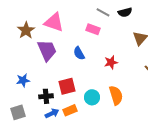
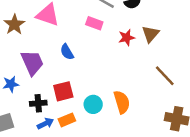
purple trapezoid: (47, 50) -> (32, 63), moved
blue semicircle: (79, 53) -> (67, 52), moved
red star: (111, 62) -> (127, 38), moved

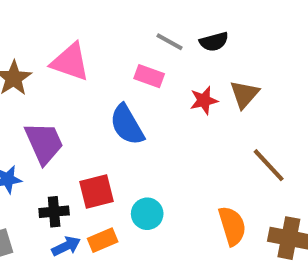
blue semicircle: (67, 52) -> (127, 125), moved, size x1.5
orange semicircle: (122, 102) -> (232, 226), moved

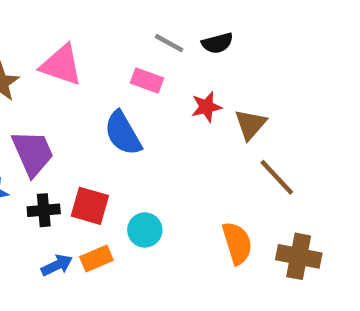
brown triangle: (244, 94) -> (250, 124), moved
red square: (97, 191) -> (90, 206), turned 30
black cross: (54, 212) -> (44, 210), moved

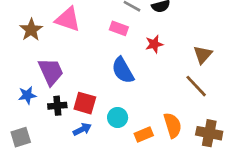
brown triangle: (250, 124) -> (203, 55), moved
blue semicircle: (123, 133) -> (123, 70), moved
orange rectangle: (96, 259) -> (144, 135), moved
blue arrow: (57, 265) -> (82, 129), moved

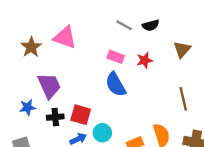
pink rectangle: (119, 28) -> (116, 57), moved
brown triangle: (203, 55) -> (182, 49), moved
brown line: (196, 86) -> (183, 99), turned 30
cyan circle: (118, 117) -> (102, 133), moved

